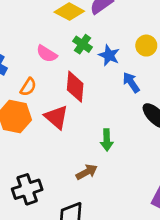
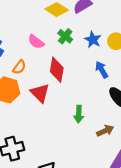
blue star: (109, 55) -> (93, 40), moved
brown arrow: (87, 172) -> (105, 131), moved

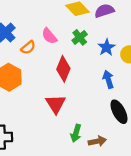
orange semicircle: (19, 67) -> (28, 47), moved
red triangle: (40, 93) -> (56, 104), moved
green arrow: (79, 114) -> (76, 133), moved

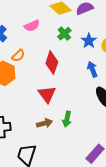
pink semicircle: (49, 36) -> (32, 26), moved, turned -70
orange semicircle: (28, 47) -> (18, 56), moved
brown arrow: (97, 141) -> (44, 123), moved

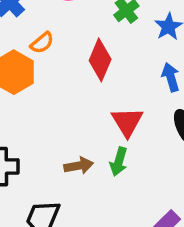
red triangle: (47, 94) -> (127, 122), moved

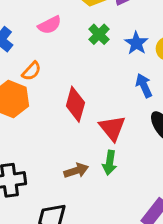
red diamond: (100, 60) -> (75, 104), moved

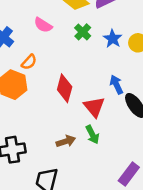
pink semicircle: (50, 25) -> (43, 25), turned 60
blue arrow: (144, 86) -> (116, 85), moved
green arrow: (110, 163) -> (92, 135), turned -36

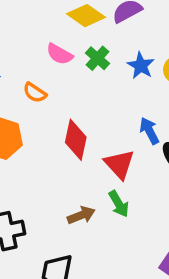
pink semicircle: (43, 25) -> (60, 54), moved
orange semicircle: (29, 62) -> (35, 93), moved, turned 84

